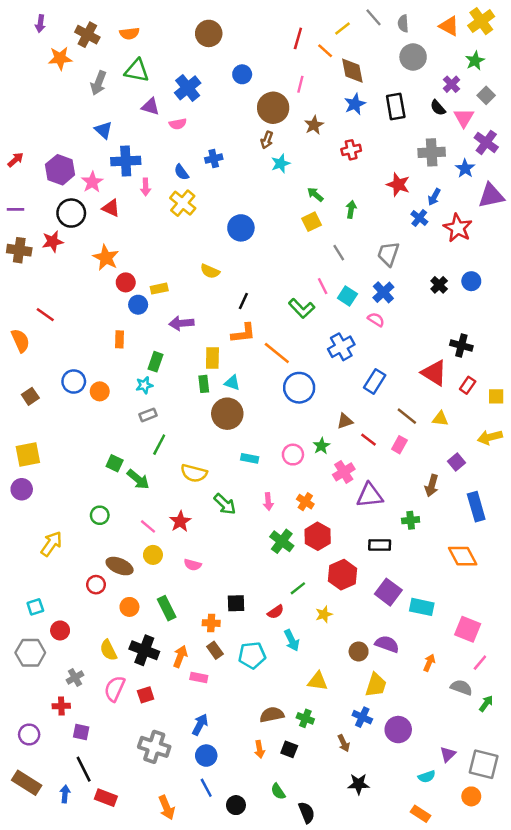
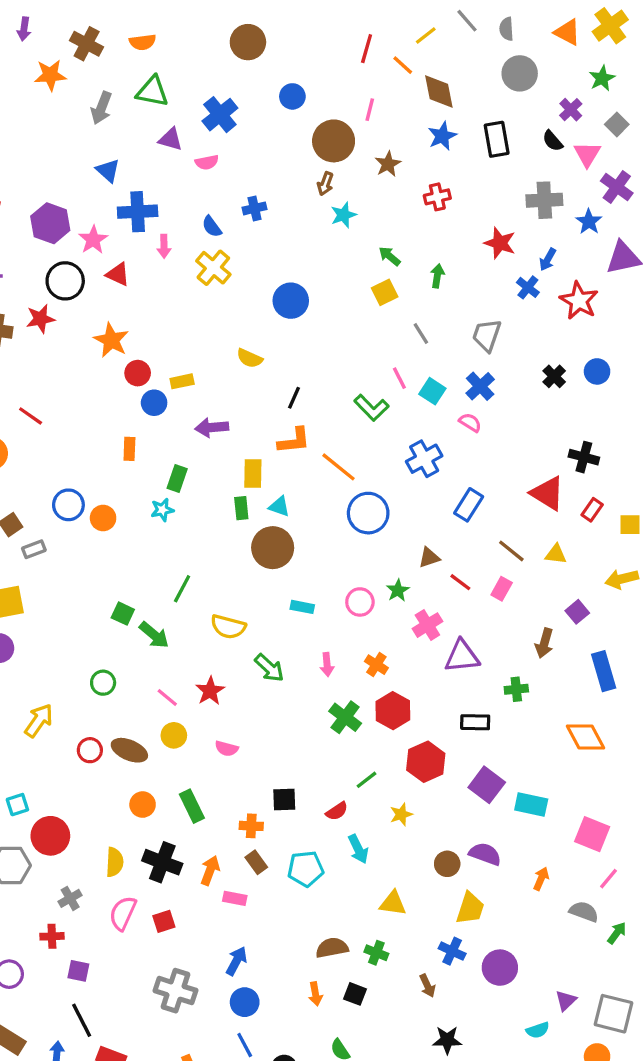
gray rectangle: (148, 415) -> (34, 549), moved
red circle: (96, 585) -> (90, 750), moved
red circle: (60, 630) -> (50, 836), size x1.5
yellow semicircle: (108, 650) -> (115, 862), turned -150

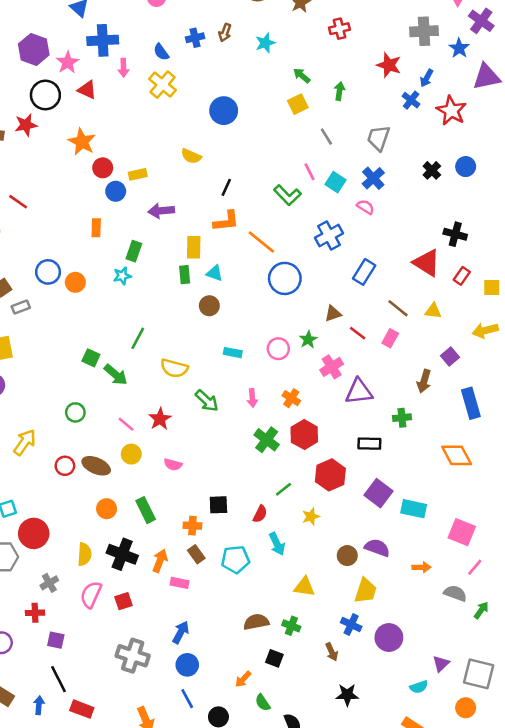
brown arrow: (325, 184) -> (225, 33), moved
brown circle: (273, 548) -> (209, 306), size x0.6
red semicircle: (337, 811) -> (260, 514), turned -30
orange arrow: (541, 879) -> (421, 567), turned 66
orange arrow: (315, 994) -> (243, 679), moved, turned 54

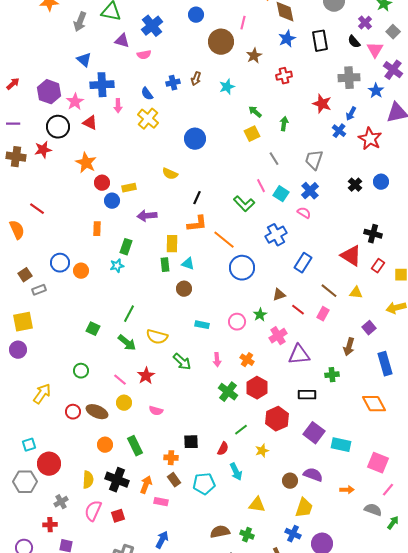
green arrow: (116, 375) -> (127, 343), moved

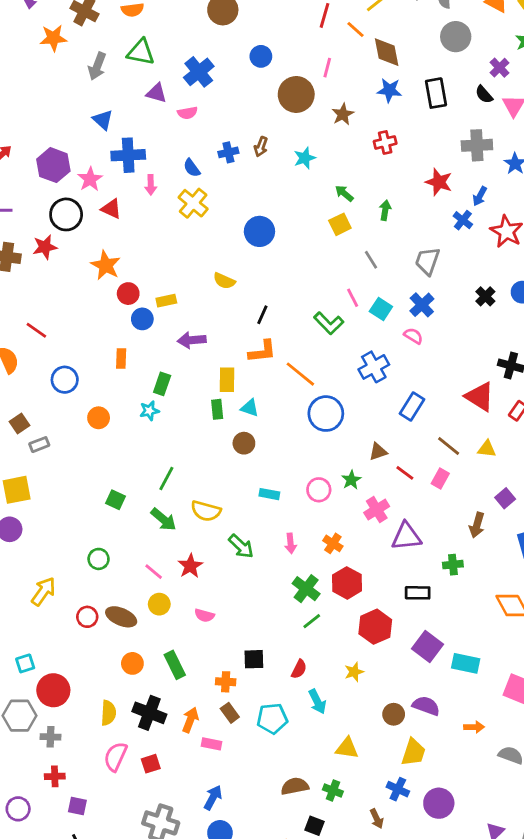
blue star: (287, 39) -> (389, 90), turned 30
blue circle: (60, 263) -> (65, 380), moved
green line: (241, 430) -> (312, 621), moved
gray cross: (61, 502) -> (51, 737), moved, turned 32

